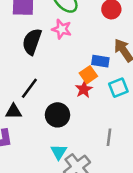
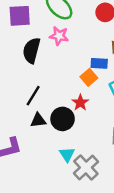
red star: (84, 89) -> (80, 103), moved
black triangle: (14, 111) -> (38, 120), moved

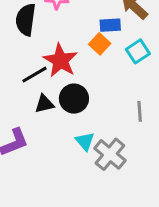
black line: (33, 96) -> (34, 75), turned 35
red star: (80, 103) -> (60, 61), moved, size x1.6

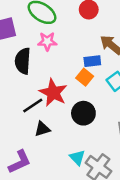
black circle: (74, 99) -> (83, 113), moved

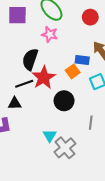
black semicircle: (23, 61) -> (30, 59), moved
black triangle: (42, 129) -> (15, 103), moved

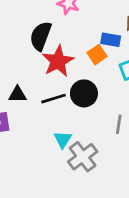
black line: (24, 84) -> (54, 99), moved

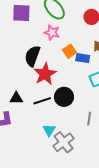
orange square: (97, 55) -> (69, 51), moved

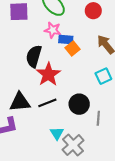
blue rectangle: (83, 58) -> (66, 39), moved
black circle: (64, 97) -> (79, 104), moved
black triangle: (16, 98) -> (20, 102), size x1.5

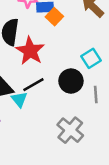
cyan square: (103, 76) -> (91, 58), moved
cyan triangle: (57, 133) -> (19, 99), moved

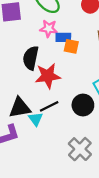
orange square: (54, 17) -> (71, 46), turned -35
red star: (30, 51) -> (48, 76), turned 30

